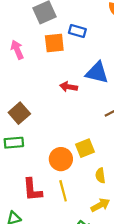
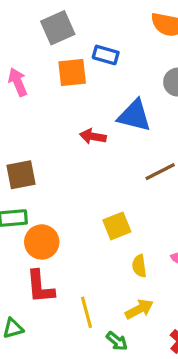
brown square: (19, 113) -> (21, 175), turned 30
orange circle: (61, 159) -> (42, 242), moved
yellow line: (63, 191) -> (86, 312), moved

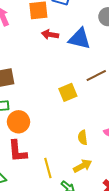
red arrow: (93, 136) -> (50, 35), moved
yellow square: (117, 226) -> (68, 92), moved

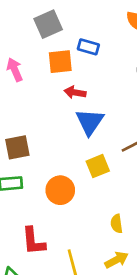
blue triangle: (79, 39) -> (90, 122), moved, turned 50
orange circle: (18, 122) -> (60, 190), moved

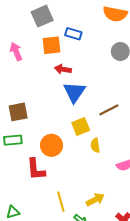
yellow semicircle: (117, 224) -> (95, 145), moved
red L-shape: (33, 241) -> (36, 169), moved

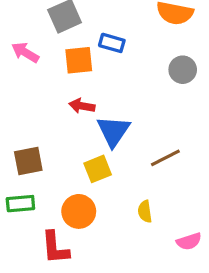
pink arrow: (16, 51) -> (25, 52), moved, turned -36
red arrow: (63, 69) -> (82, 106), moved
yellow square: (81, 127) -> (98, 169), moved

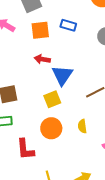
blue rectangle: (112, 43) -> (68, 25), moved
orange circle: (79, 211) -> (51, 128), moved

